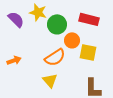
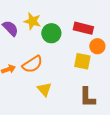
orange circle: (72, 40) -> (97, 46), moved
orange semicircle: (55, 57) -> (32, 64), moved

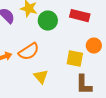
orange circle: (97, 46) -> (94, 46), moved
yellow square: (82, 61) -> (75, 59), moved

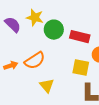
red rectangle: (80, 16) -> (80, 37), moved

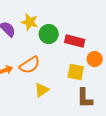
yellow triangle: (47, 86) -> (42, 90), turned 35

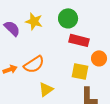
green circle: (49, 34) -> (68, 18), moved

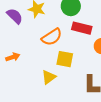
orange semicircle: (34, 64) -> (52, 37), moved
yellow square: (80, 71) -> (65, 59), moved

